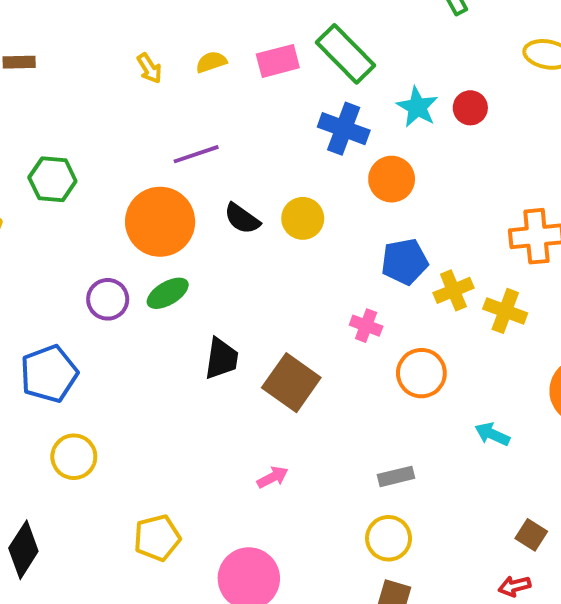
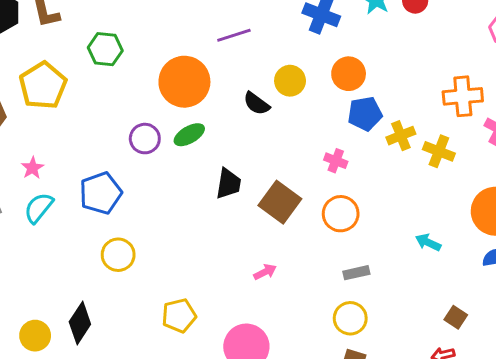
purple line: (196, 154) -> (234, 35), moved
orange circle: (392, 179) -> (349, 74), moved
black semicircle: (242, 219) -> (257, 104), moved
orange circle: (421, 373) -> (341, 214), moved

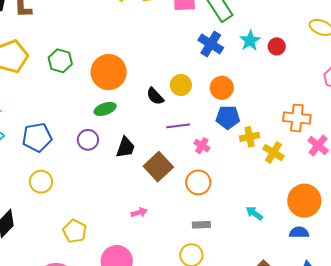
purple line: (234, 35) -> (178, 126), moved
green hexagon: (105, 49) -> (60, 61), moved
purple circle: (145, 139) -> (88, 140), moved
yellow pentagon: (179, 316) -> (75, 231), turned 30

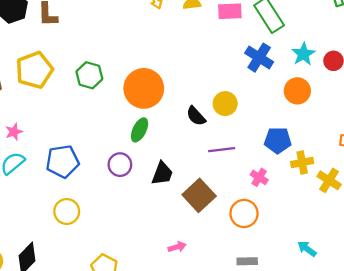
orange circle: (222, 88) -> (297, 91), moved
green ellipse: (105, 109) -> (140, 130), turned -45
pink cross: (202, 146) -> (259, 177), moved

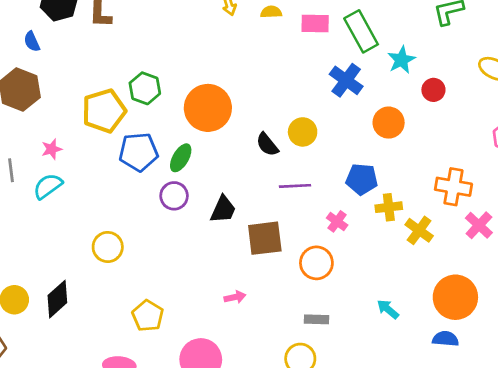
cyan star: (303, 54) -> (401, 60), moved
yellow pentagon: (34, 70) -> (104, 111), moved
green ellipse: (140, 130) -> (181, 158), moved
blue pentagon: (63, 161) -> (139, 152), moved
brown square: (199, 195) -> (265, 238), turned 32

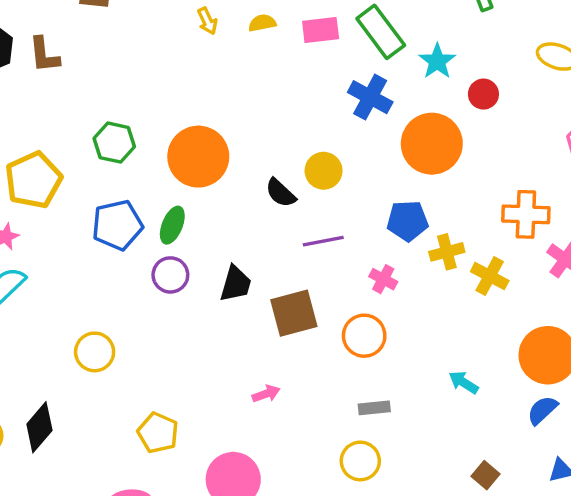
yellow pentagon: (104, 111) -> (33, 180), moved
orange circle: (389, 123) -> (432, 144), size x1.5
blue semicircle: (446, 339) -> (542, 410), turned -40

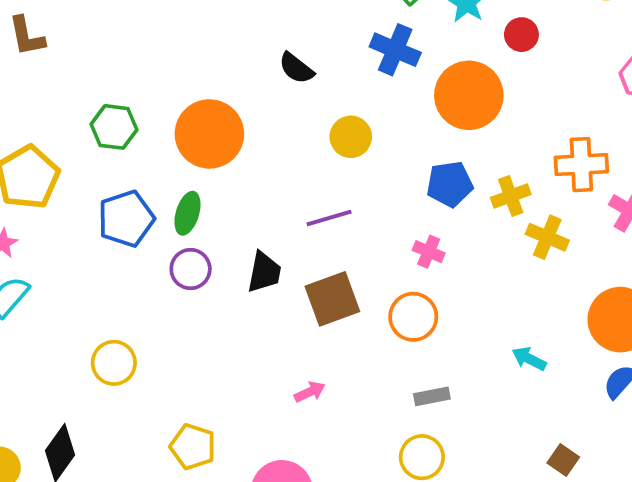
black semicircle: (281, 193) -> (296, 68), moved
purple line: (323, 241) -> (329, 218), moved
yellow cross: (447, 252) -> (511, 196), moved

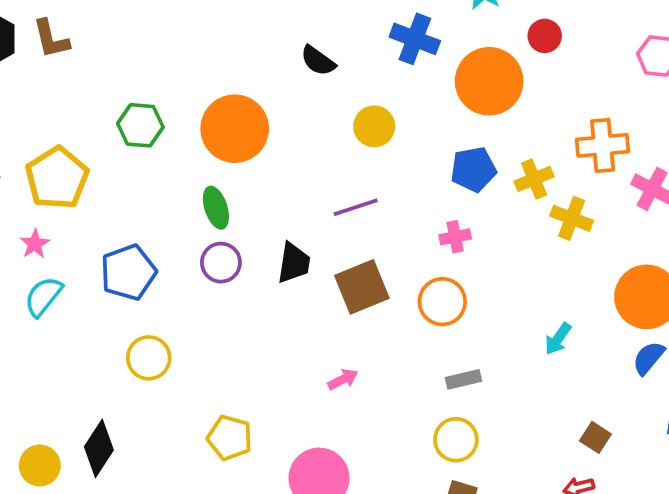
red circle: (521, 35) -> (545, 36), moved
green ellipse: (187, 213) -> (216, 208), turned -33
blue pentagon: (126, 219) -> (128, 272), moved
pink cross: (429, 252) -> (455, 237), turned -32
cyan arrow: (529, 359) -> (558, 339), turned -80

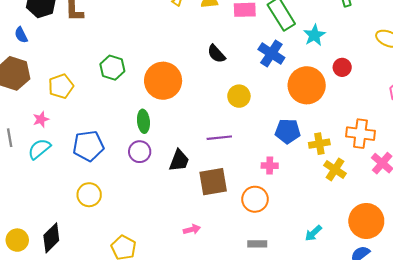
yellow pentagon: (57, 178) -> (61, 86), size x0.7

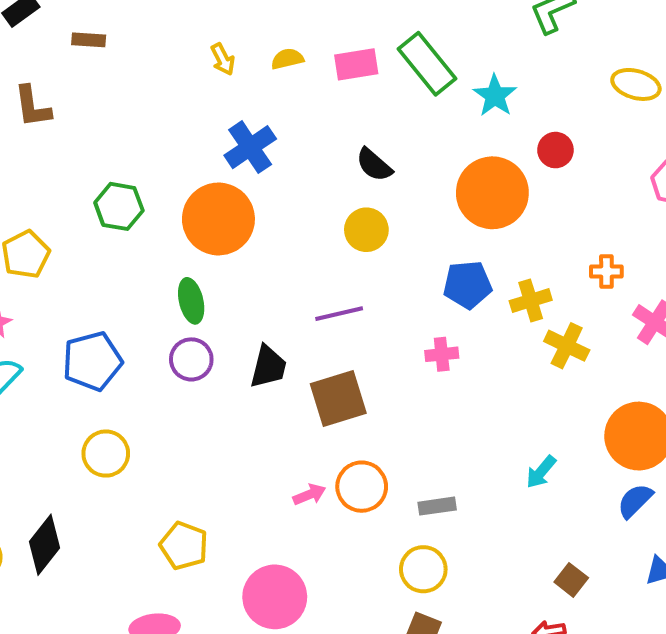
black semicircle: (216, 54) -> (374, 165), moved
blue cross: (271, 54) -> (250, 147), moved, turned 30
orange cross: (360, 134) -> (606, 271), size x0.6
orange circle: (255, 199) -> (362, 487), moved

